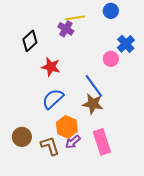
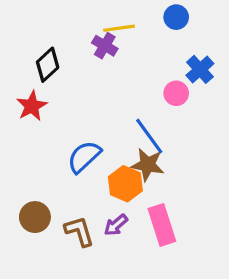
red star: (51, 67) -> (32, 106), moved, turned 30
orange hexagon: (67, 127) -> (125, 184), moved

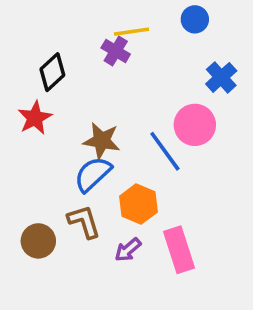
pink circle: (176, 93) -> (195, 125), moved, size x1.5
brown star: (148, 165) -> (102, 141), moved
brown L-shape: (79, 231) -> (84, 222), moved

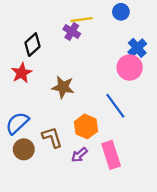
pink circle: (195, 125) -> (130, 67), moved
blue line: (165, 151) -> (115, 106), moved
blue semicircle: (93, 174) -> (17, 123), moved

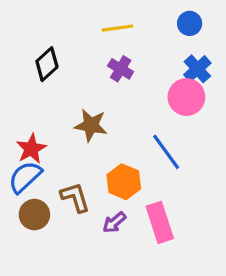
blue circle: (121, 12) -> (190, 23), moved
purple cross: (72, 31) -> (121, 69), moved
red star: (22, 73) -> (31, 149), moved

